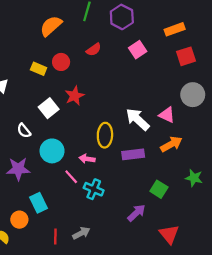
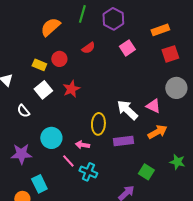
white square: (49, 108) -> (43, 90), moved
white semicircle: (24, 131) -> (23, 111), moved

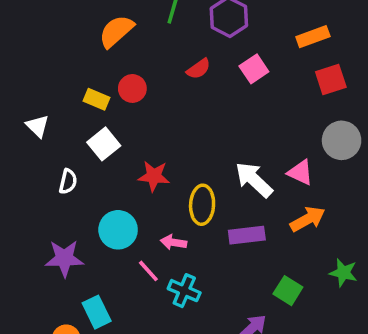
red semicircle: (88, 48) -> (199, 69), moved
red star: (71, 89) -> (154, 176), moved, turned 30
white semicircle: (23, 111) -> (68, 181), turned -128

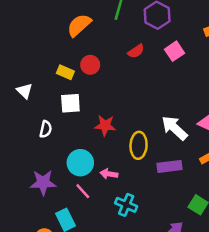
white square: (104, 144) -> (70, 103), turned 35
pink arrow: (173, 242) -> (109, 174), moved
pink line: (148, 271) -> (83, 191), moved

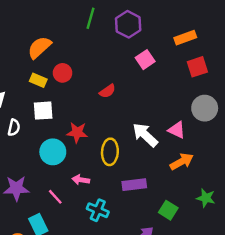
orange semicircle: (79, 25) -> (39, 47), moved
red semicircle: (136, 51) -> (107, 91), moved
white semicircle: (46, 129) -> (14, 128), moved
cyan circle: (80, 163) -> (53, 152), moved
purple rectangle: (170, 166) -> (134, 185), moved

